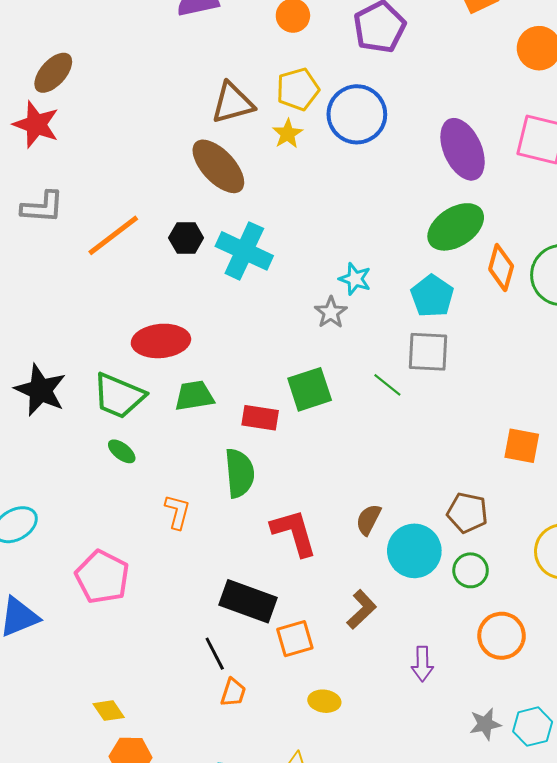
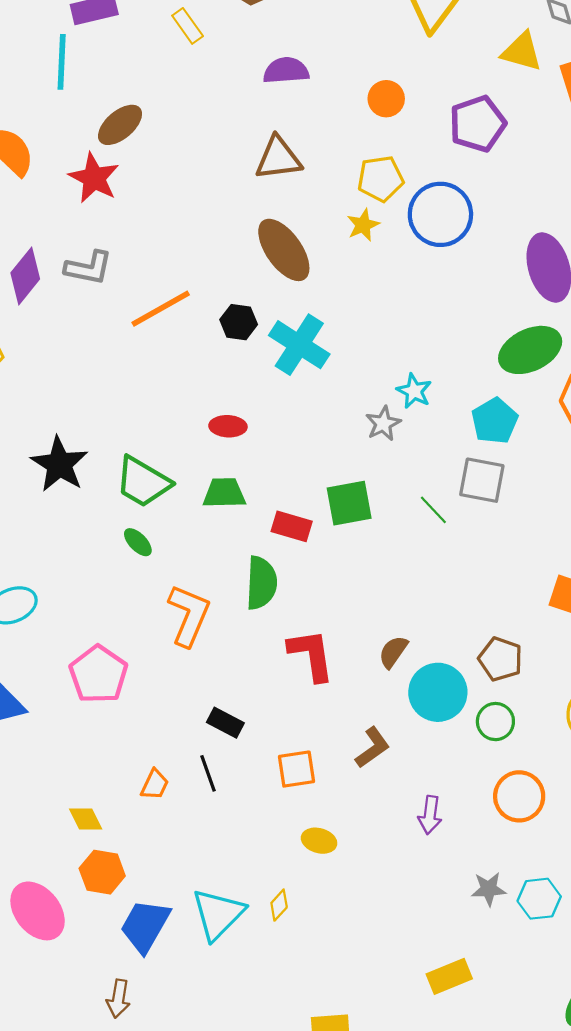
brown triangle: (233, 103) -> (278, 158), moved
red ellipse: (161, 341) -> (228, 426), moved, size x0.6
orange L-shape: (177, 512) -> (189, 615), size x1.6
black rectangle: (248, 601) -> (225, 723), moved, size x0.6
orange trapezoid: (233, 692) -> (155, 785), moved

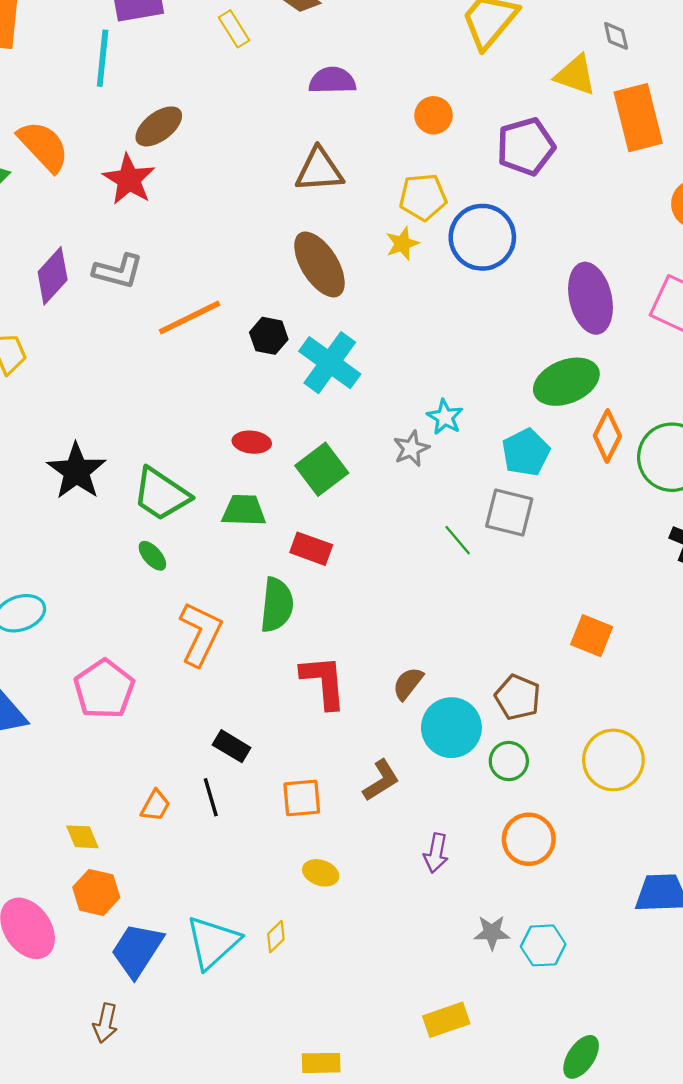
green square: (349, 503) -> (322, 469), moved, turned -30

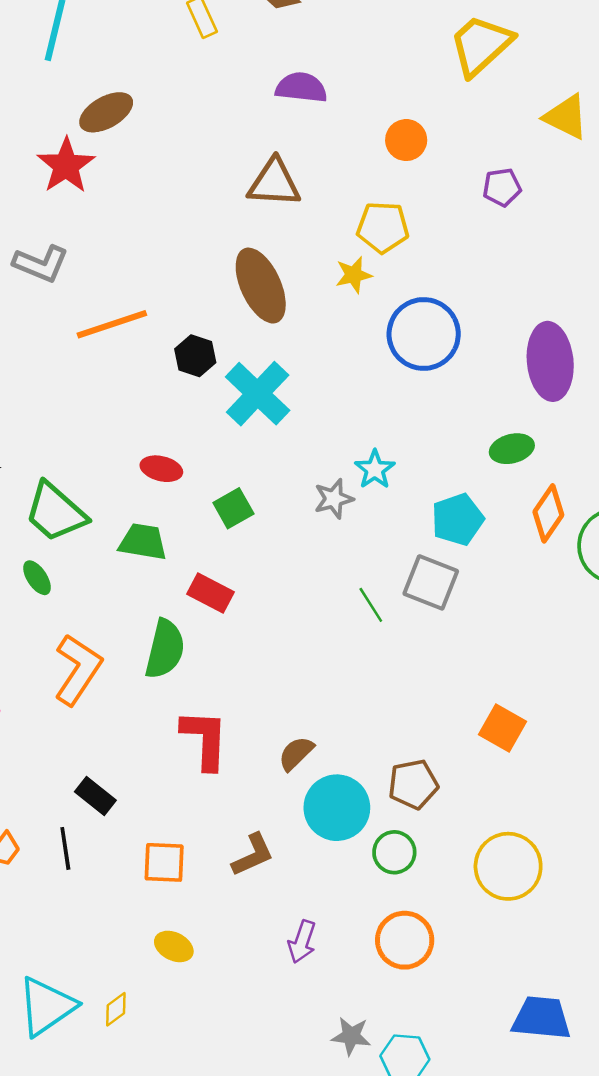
purple pentagon: (526, 146) -> (502, 187), size x0.6
blue circle: (482, 237) -> (424, 334), moved
green ellipse: (566, 382) -> (512, 449), size x0.6
green square: (322, 469) -> (233, 508), size x0.7
brown pentagon: (518, 697) -> (413, 784), turned 30

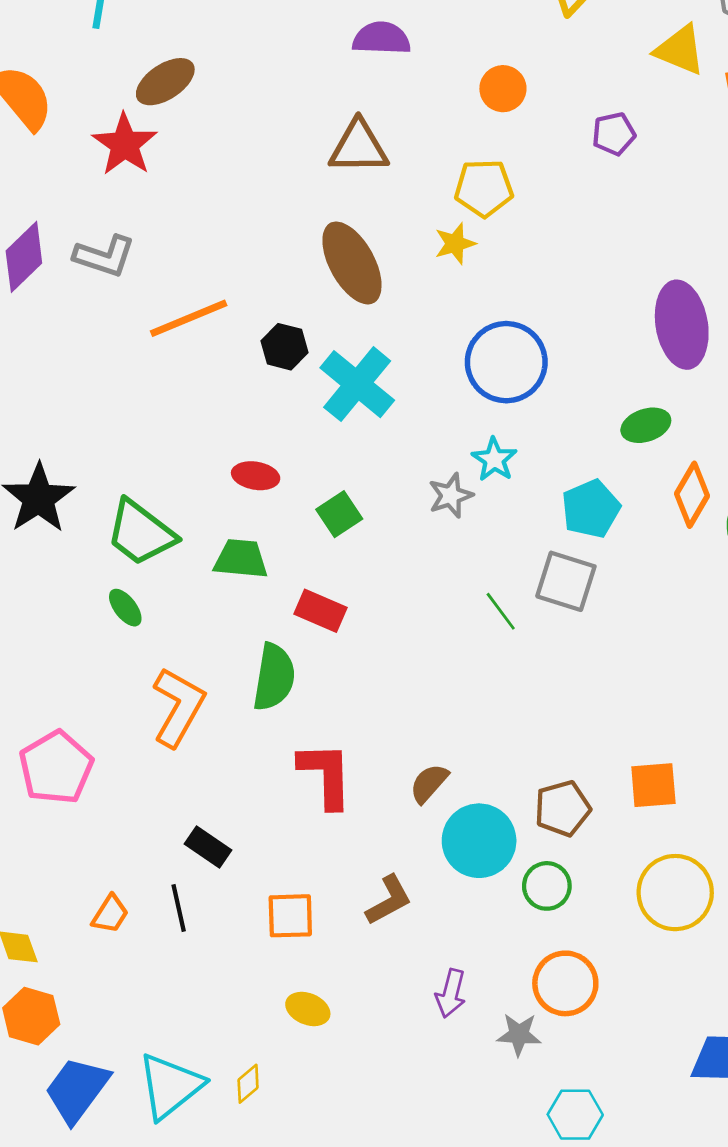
blue circle: (424, 334) -> (506, 362), moved
orange square: (503, 728) -> (653, 785), moved, turned -30
gray star: (351, 1036) -> (519, 1034), moved

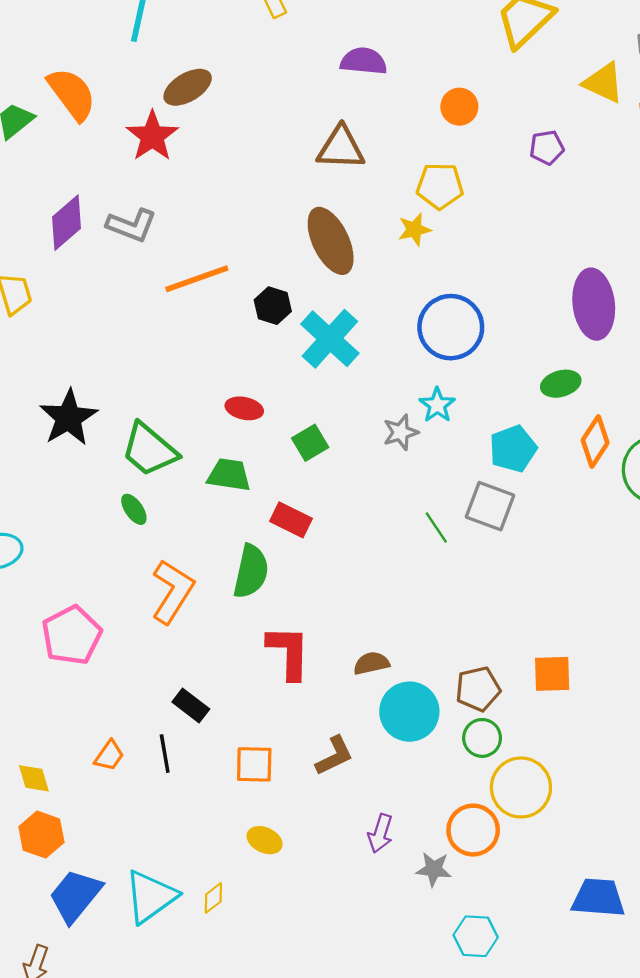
brown semicircle: (429, 783) -> (371, 663), turned 33
green circle: (547, 886) -> (482, 738), moved
yellow circle: (675, 893) -> (521, 787), moved

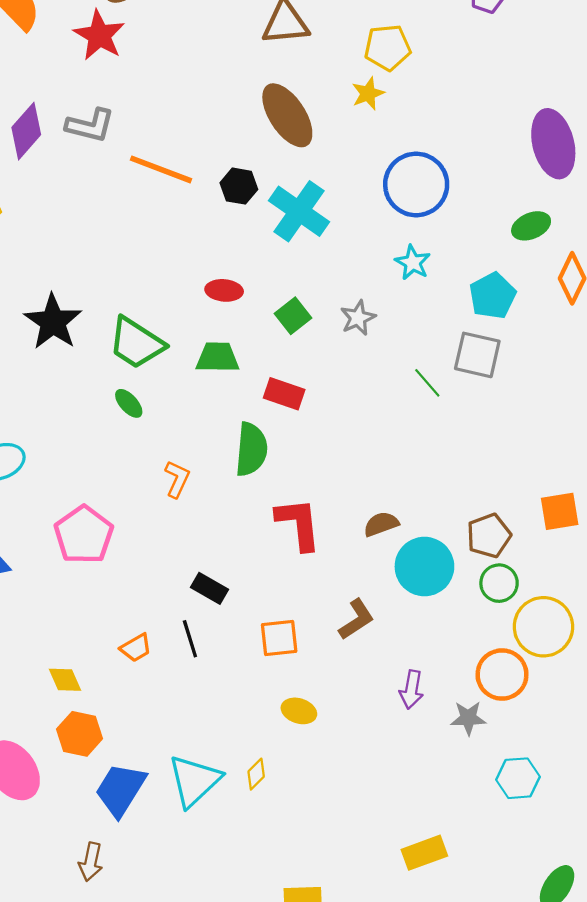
orange line: (197, 279) -> (161, 169), turned 48
gray star: (401, 432) -> (358, 318), moved
orange L-shape: (173, 591) -> (177, 479), size x0.6
orange trapezoid: (109, 756) -> (136, 648), turned 32

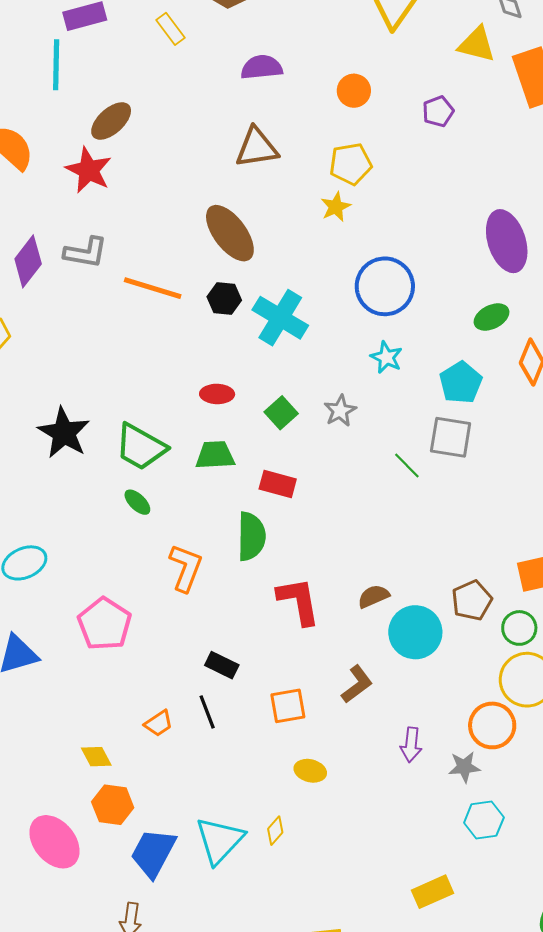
brown ellipse: (287, 115) -> (230, 233), moved
orange L-shape: (177, 479) -> (186, 568), size x1.4
green circle: (499, 583) -> (519, 628), moved
cyan hexagon: (518, 778) -> (484, 820), moved

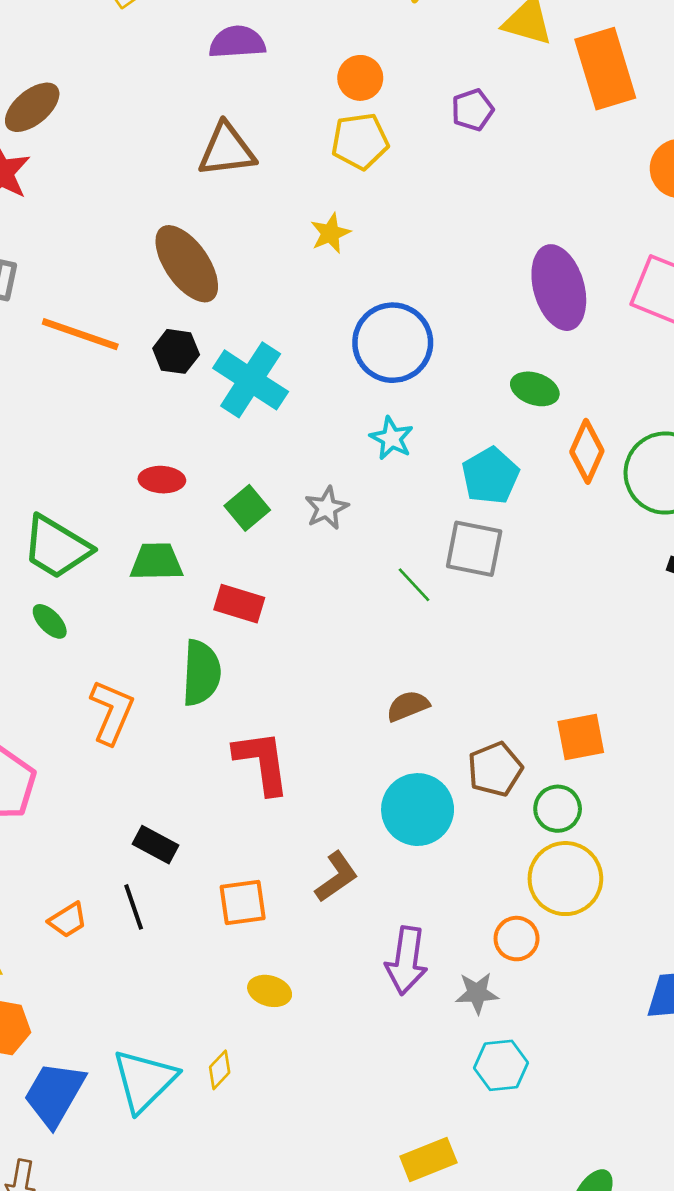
yellow pentagon: (351, 164) -> (360, 141), moved
green ellipse: (492, 317) -> (535, 389), turned 44
brown semicircle: (373, 596) -> (408, 706), moved
orange circle: (492, 725) -> (517, 939), size x0.7
purple arrow: (411, 745) -> (406, 961), size x1.4

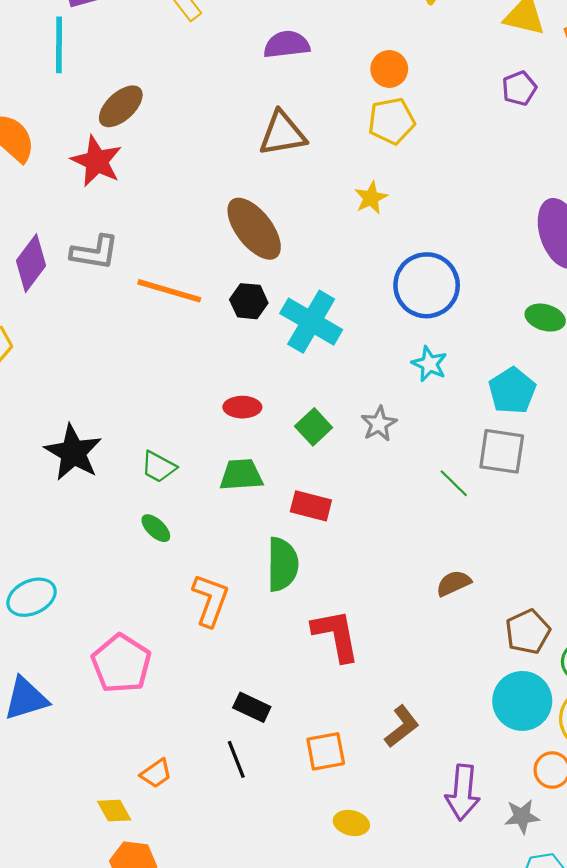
purple pentagon: (473, 110) -> (519, 88), moved
green trapezoid: (57, 547) -> (159, 467), size x0.6
cyan circle: (418, 810) -> (522, 701), moved
orange trapezoid: (68, 920) -> (156, 773), moved

